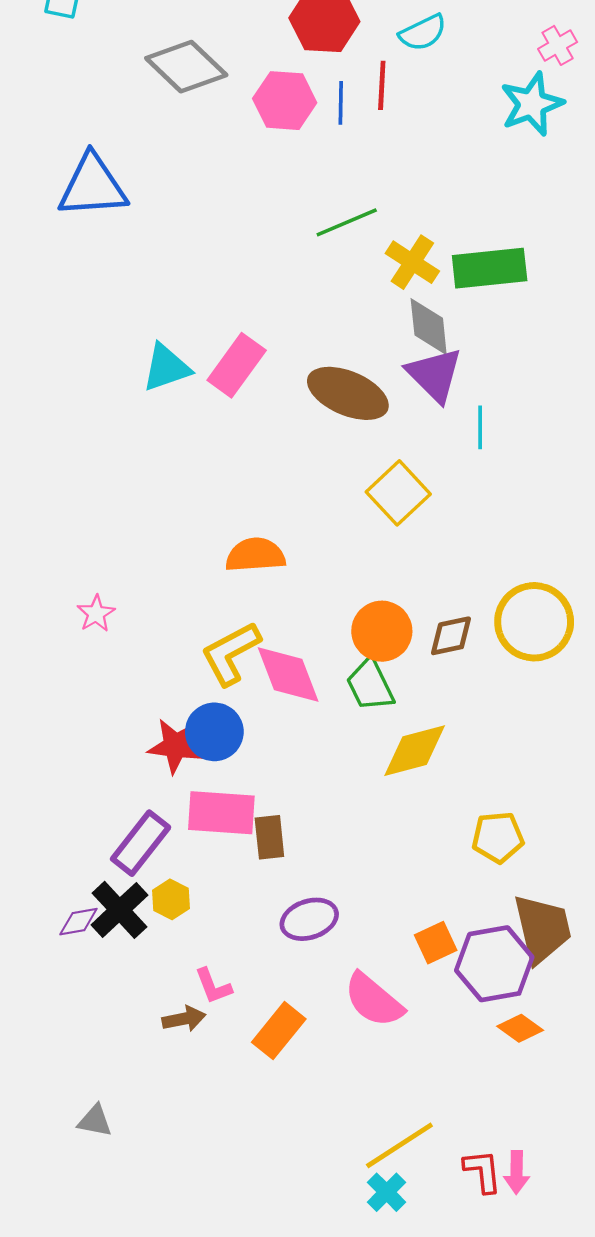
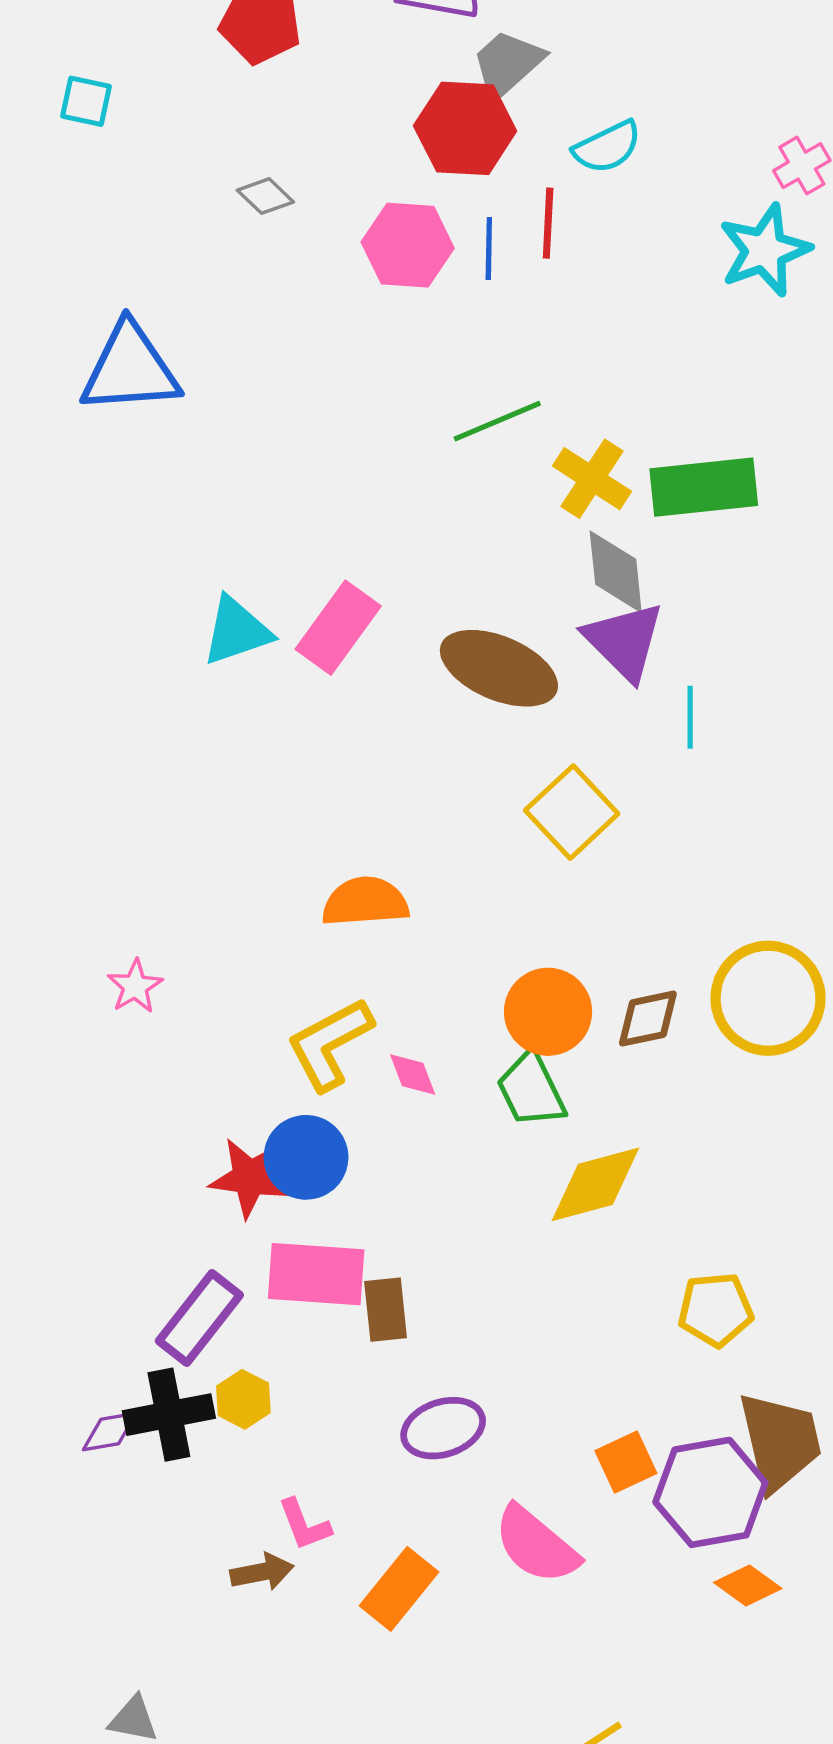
gray diamond: (186, 67) -> (265, 196), size x0.5
pink diamond: (288, 674) -> (413, 1074), size x0.5
black cross: (119, 910) -> (169, 1415), turned 32

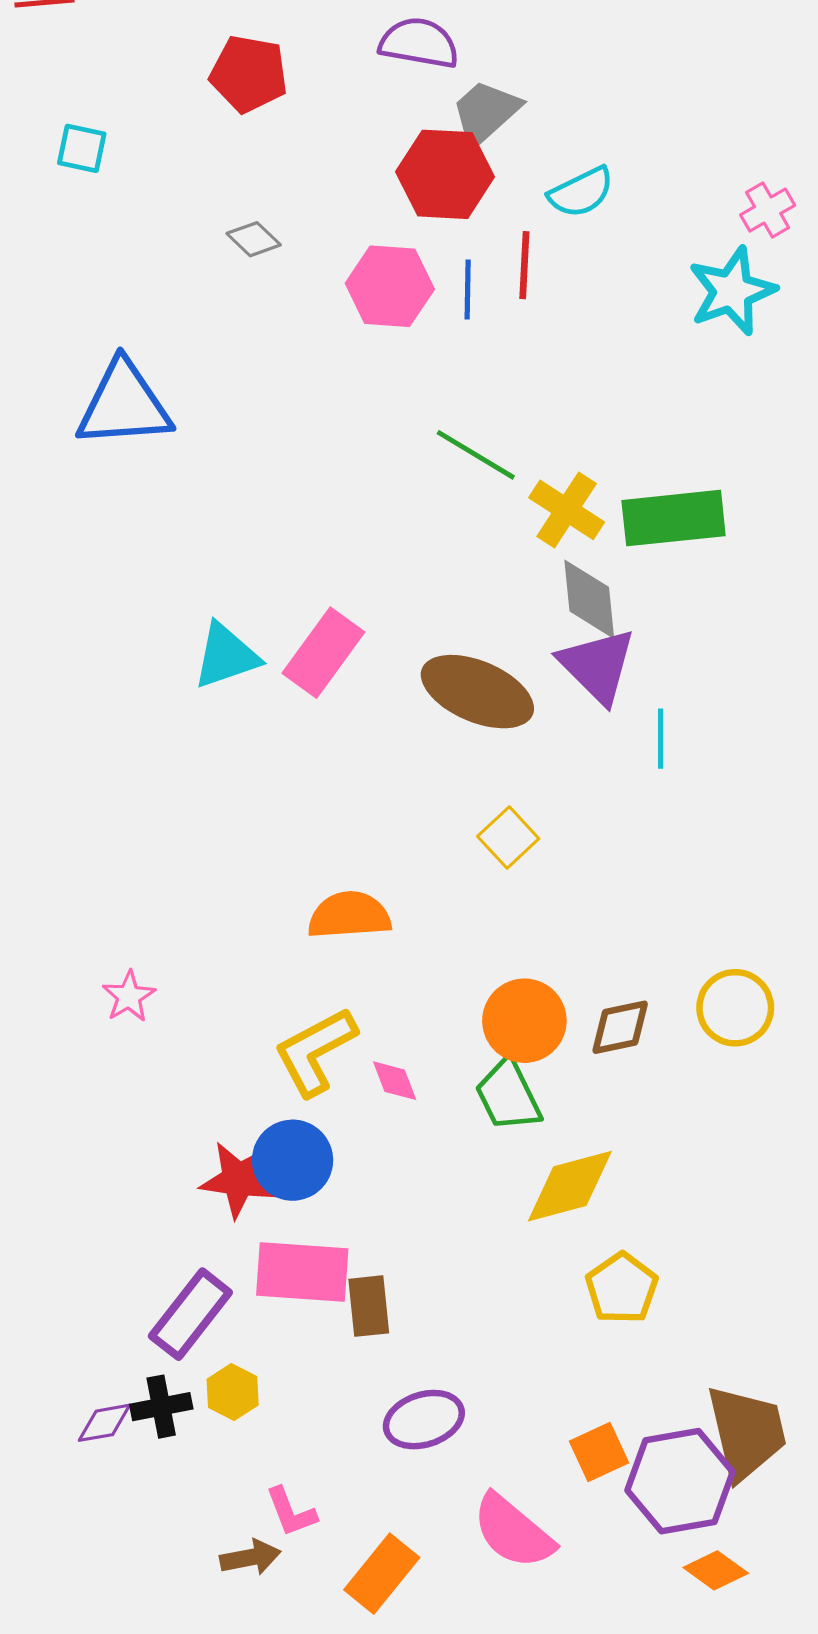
green line: (497, 421) -> (476, 455), turned 54
yellow square: (572, 812) -> (508, 837), moved, size x0.7
yellow circle: (768, 998) -> (735, 1008), size x0.7
yellow pentagon: (716, 1310) -> (622, 1288), moved, turned -30
black cross: (169, 1415) -> (161, 1407), size x0.7

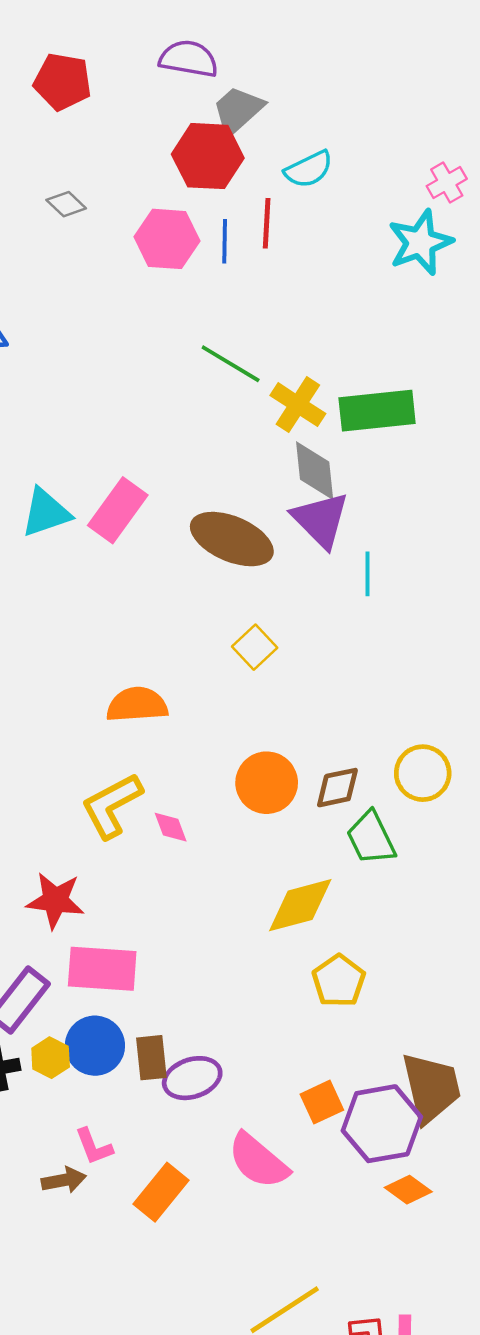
green trapezoid: (508, 1095) -> (371, 838), moved
blue circle: (293, 1160) -> (95, 1046), moved
brown rectangle: (369, 1306) -> (151, 1058), moved

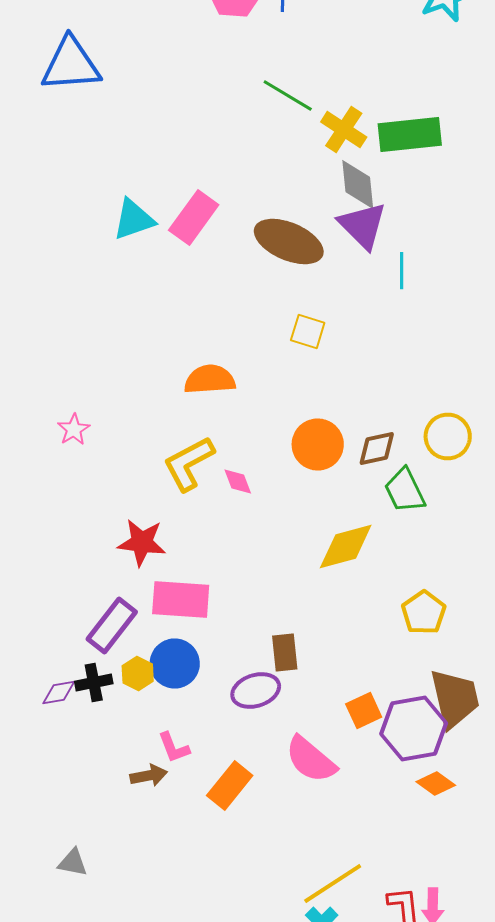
yellow square: (255, 647) -> (308, 332), turned -30
yellow pentagon: (339, 981) -> (424, 612), moved
brown rectangle: (151, 1058) -> (285, 652), moved

